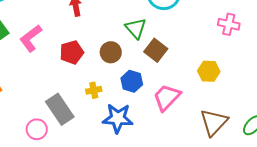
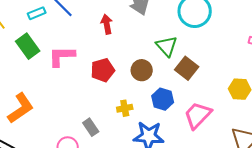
pink L-shape: (31, 38) -> (62, 56), turned 36
gray rectangle: (60, 109) -> (91, 127), size x0.6

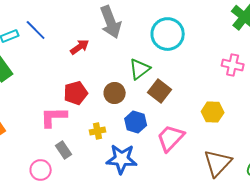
red arrow: (107, 24) -> (80, 47), turned 66
green triangle: (167, 46) -> (140, 69), turned 35
pink L-shape: (62, 56) -> (54, 117), moved

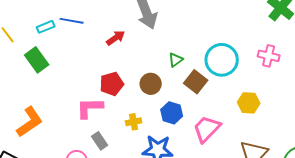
blue line: (36, 30) -> (72, 21), turned -35
cyan circle: (168, 34) -> (222, 60), moved
green triangle: (140, 69) -> (176, 60), size x0.7

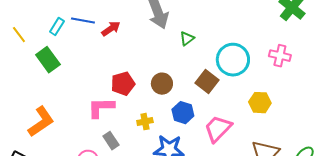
cyan rectangle: (46, 27) -> (57, 27), turned -36
red arrow: (116, 38) -> (111, 29), moved
green triangle: (176, 60) -> (187, 39), moved

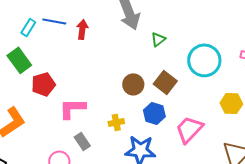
red arrow: (111, 29) -> (82, 29), turned -48
brown square: (207, 82) -> (165, 82), moved
red pentagon: (123, 84) -> (43, 84), moved

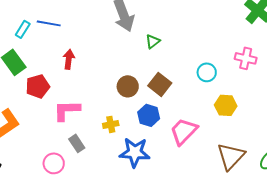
red arrow: (82, 29) -> (69, 59), moved
cyan circle: (204, 60) -> (207, 72), moved, size x0.6

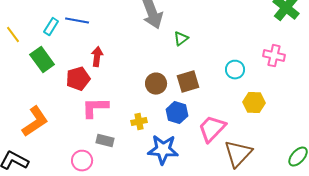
brown square: (160, 84) -> (188, 82), turned 35
red pentagon: (38, 86) -> (78, 79), moved
gray rectangle: (77, 143) -> (105, 141), turned -42
brown triangle: (231, 156) -> (238, 154), moved

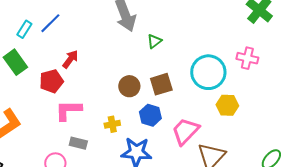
blue line: (77, 21) -> (50, 23), turned -55
red arrow: (97, 57) -> (70, 59), turned 30
cyan circle: (235, 70) -> (208, 72), size x1.8

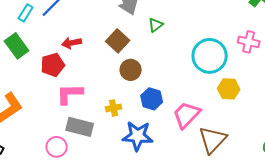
red arrow: (70, 59) -> (72, 43), turned -138
brown square: (161, 84) -> (118, 41), moved, turned -30
gray rectangle: (78, 143) -> (80, 127), size x1.5

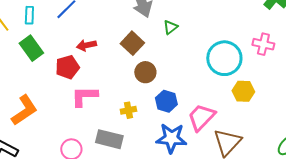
cyan rectangle: (26, 13) -> (29, 15), moved, turned -30
gray rectangle: (80, 127) -> (109, 139), moved
blue star: (138, 136) -> (171, 138), moved

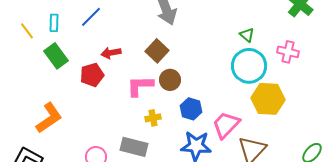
green triangle: (170, 27) -> (247, 35), moved, turned -42
yellow hexagon: (243, 91) -> (268, 99), size x1.5
pink L-shape: (84, 96) -> (140, 86), moved

